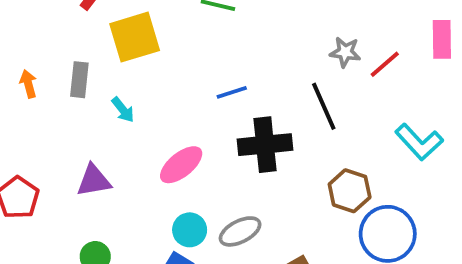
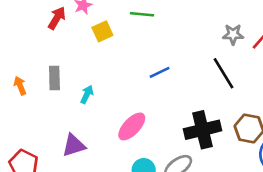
yellow square: (135, 37) -> (102, 31), moved, size x0.6
cyan arrow: (123, 110) -> (87, 94), turned -108
black cross: (265, 145) -> (202, 130), moved

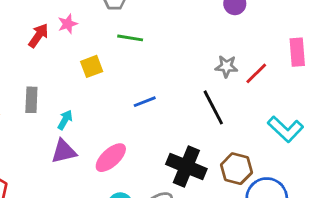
yellow square: (102, 31) -> (92, 66), moved
black cross: (202, 130) -> (186, 167), turned 32
purple triangle: (74, 145) -> (64, 151), moved

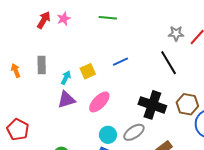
pink star: (68, 24) -> (64, 19), moved
yellow square: (92, 66) -> (88, 71), moved

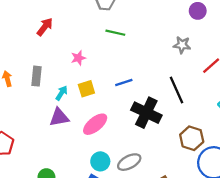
pink star: (64, 19) -> (78, 58), moved
gray star: (176, 33) -> (182, 45), moved
black cross: (152, 105) -> (146, 113), moved

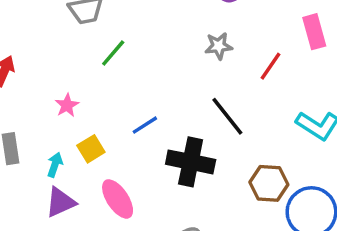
green line: (115, 33) -> (113, 53), turned -48
pink ellipse: (95, 124) -> (118, 199), turned -70

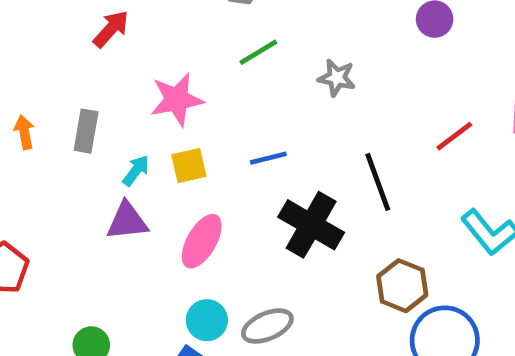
gray star: (219, 46) -> (337, 78), moved
pink star: (67, 105) -> (177, 100), size x1.6
pink ellipse: (118, 199) -> (202, 241), turned 45

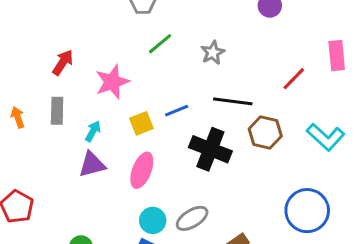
red arrow: (111, 29) -> (63, 62), moved
gray star: (337, 78) -> (213, 53), turned -30
yellow square: (189, 166) -> (141, 123), moved
black line: (378, 182) -> (233, 101), moved, turned -54
brown hexagon: (402, 286) -> (265, 132), moved

